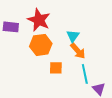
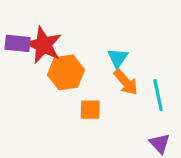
red star: (39, 20) -> (43, 45), moved
cyan line: (85, 74) -> (158, 95), moved

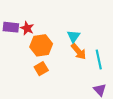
red star: (43, 45) -> (27, 28), size x0.6
orange square: (90, 110) -> (41, 69), moved, turned -32

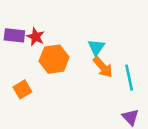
orange square: (41, 69) -> (22, 89), moved

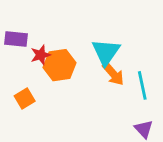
red star: (36, 37) -> (41, 55), moved, turned 30
cyan triangle: (96, 47) -> (106, 52), size x1.5

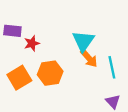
orange hexagon: (59, 65) -> (50, 73), moved
orange square: (25, 98) -> (19, 78), size x1.5

